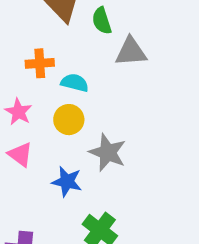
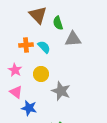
cyan semicircle: (75, 83) -> (44, 47), moved, turned 32
blue star: (67, 182) -> (29, 108), moved

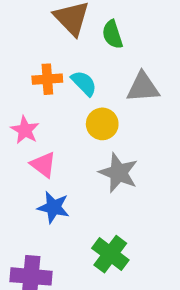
gray triangle: (73, 39) -> (143, 87), moved
yellow circle: (41, 74) -> (102, 124), moved
pink triangle: (16, 92) -> (43, 165), moved

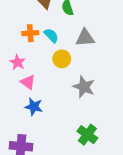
gray star: (118, 173) -> (84, 87), moved
green cross: (110, 254) -> (87, 135), moved

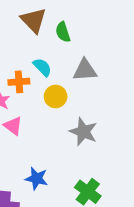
orange cross: (30, 33) -> (19, 82), moved
blue star: (34, 107) -> (37, 179), moved

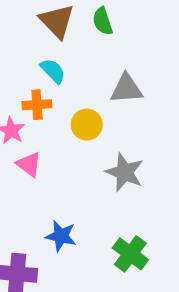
green semicircle: (63, 32) -> (103, 21), moved
cyan semicircle: (42, 67) -> (53, 71), moved

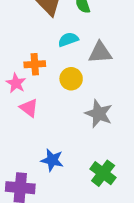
cyan semicircle: (53, 71) -> (68, 40), moved, turned -66

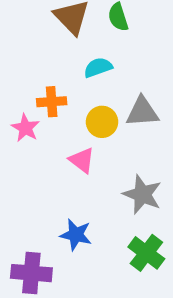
gray triangle: (100, 53) -> (142, 112), moved
pink triangle: (29, 108) -> (82, 160), moved
gray star: (99, 114) -> (142, 194), moved

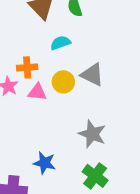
gray triangle: (142, 112) -> (92, 75), turned 30
pink triangle: (82, 160) -> (37, 92), moved, turned -30

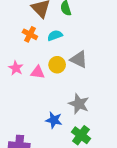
orange cross: (27, 67) -> (30, 34), moved, turned 32
blue star: (45, 163) -> (54, 120), moved

